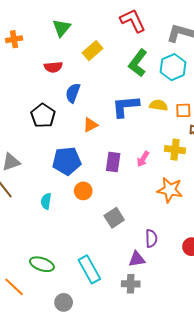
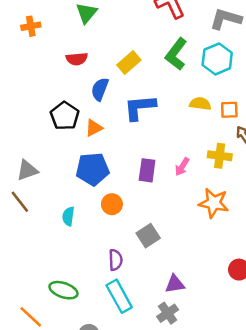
yellow rectangle: (92, 51) -> (129, 63), moved
blue L-shape: (125, 106) -> (140, 107), moved
orange triangle: (90, 125) -> (94, 128), moved
purple semicircle: (151, 238) -> (116, 260), moved
gray cross: (131, 284) -> (168, 313), turned -36

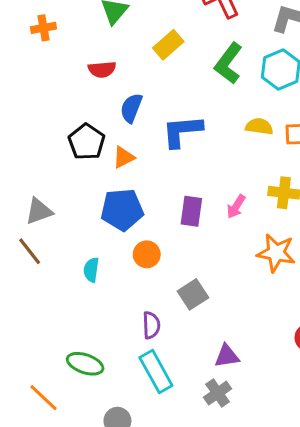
yellow rectangle: (129, 63) -> (168, 45), moved

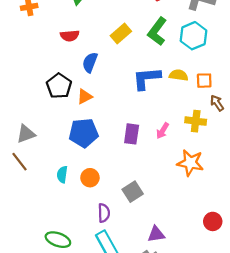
yellow rectangle: (168, 45) -> (121, 34), moved
blue L-shape: (182, 131) -> (147, 78), moved
orange circle: (147, 254) -> (90, 178), moved

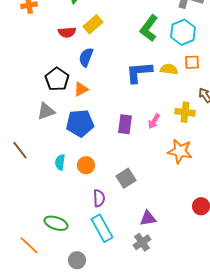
yellow rectangle: (121, 34) -> (93, 24), moved
orange square: (204, 81) -> (192, 62), moved
gray triangle: (26, 134) -> (46, 111), moved

